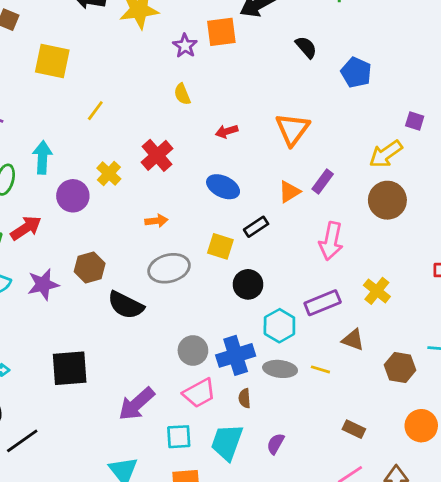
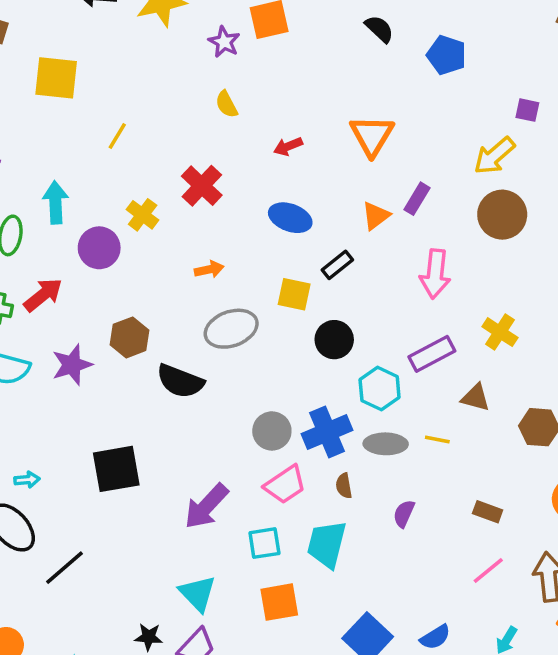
purple semicircle: (276, 444) -> (404, 514), moved

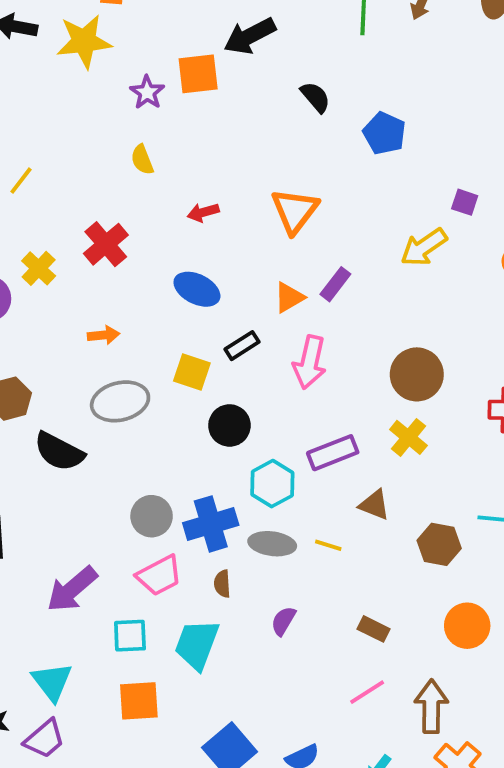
brown circle: (502, 215) -> (417, 374), moved
pink arrow: (435, 274) -> (310, 362), moved

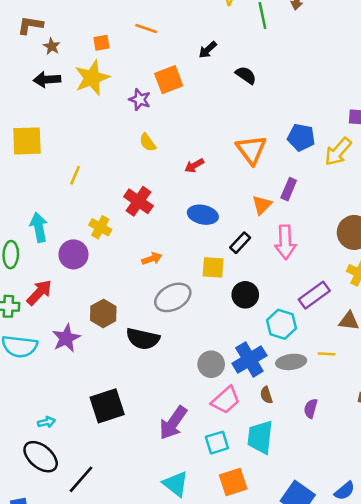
black arrow: (250, 36) -> (208, 50), moved, size x0.6
blue pentagon: (384, 133) -> (301, 137), moved

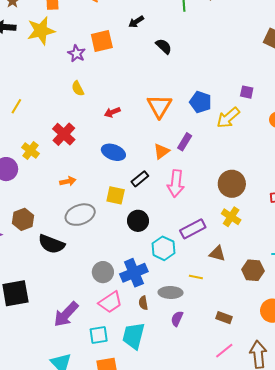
gray ellipse: (291, 362) -> (171, 292), moved

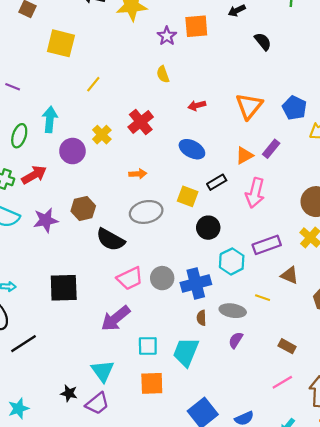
pink trapezoid: (110, 302) -> (130, 278), moved

